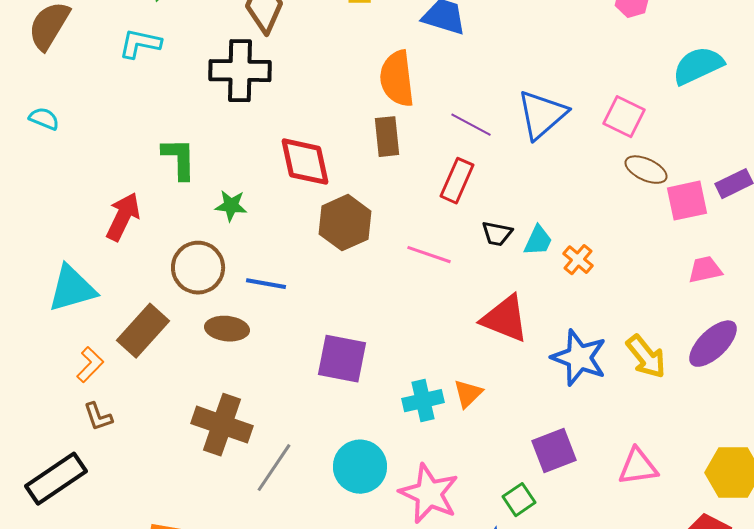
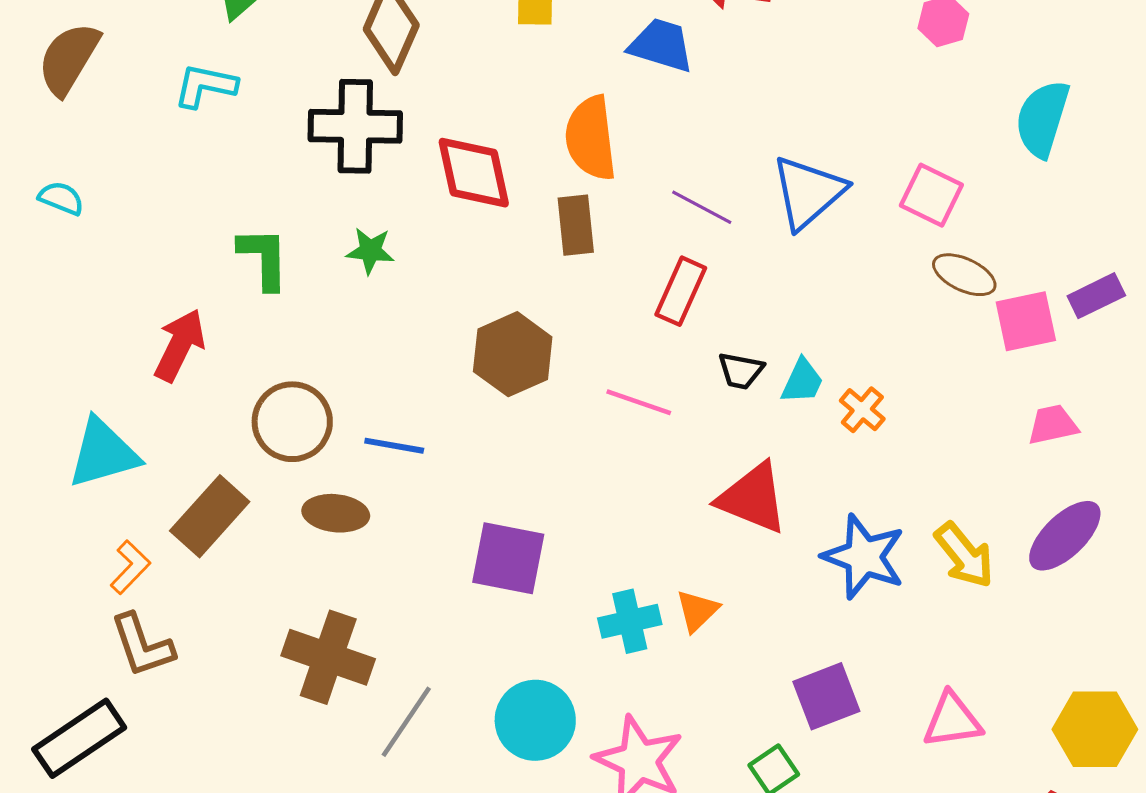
cyan semicircle: (698, 66) -> (1042, 119), turned -48
red diamond: (305, 162) -> (474, 173), moved
green star: (231, 206) -> (370, 251), moved
brown L-shape: (98, 417) -> (142, 645), size x1.5

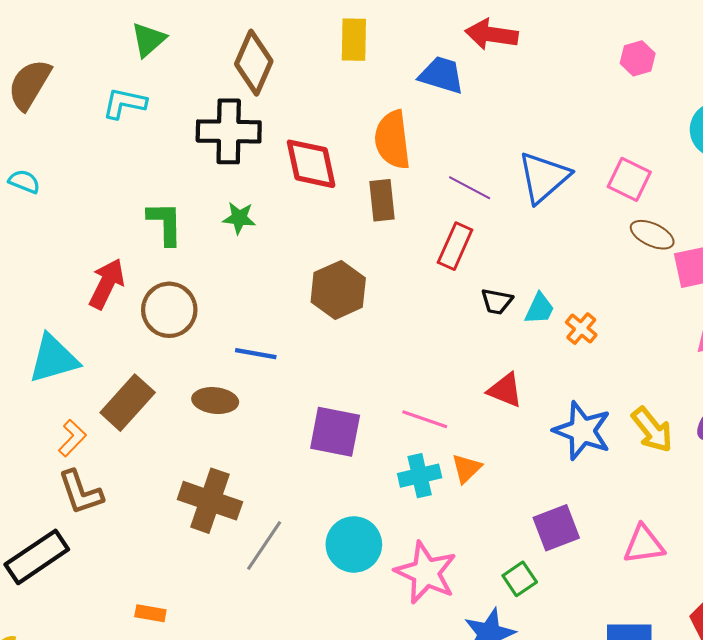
pink line: (639, 402) -> (425, 419), moved
brown circle: (292, 422) -> (169, 310), moved
red triangle: (753, 498) -> (505, 390), size x0.7

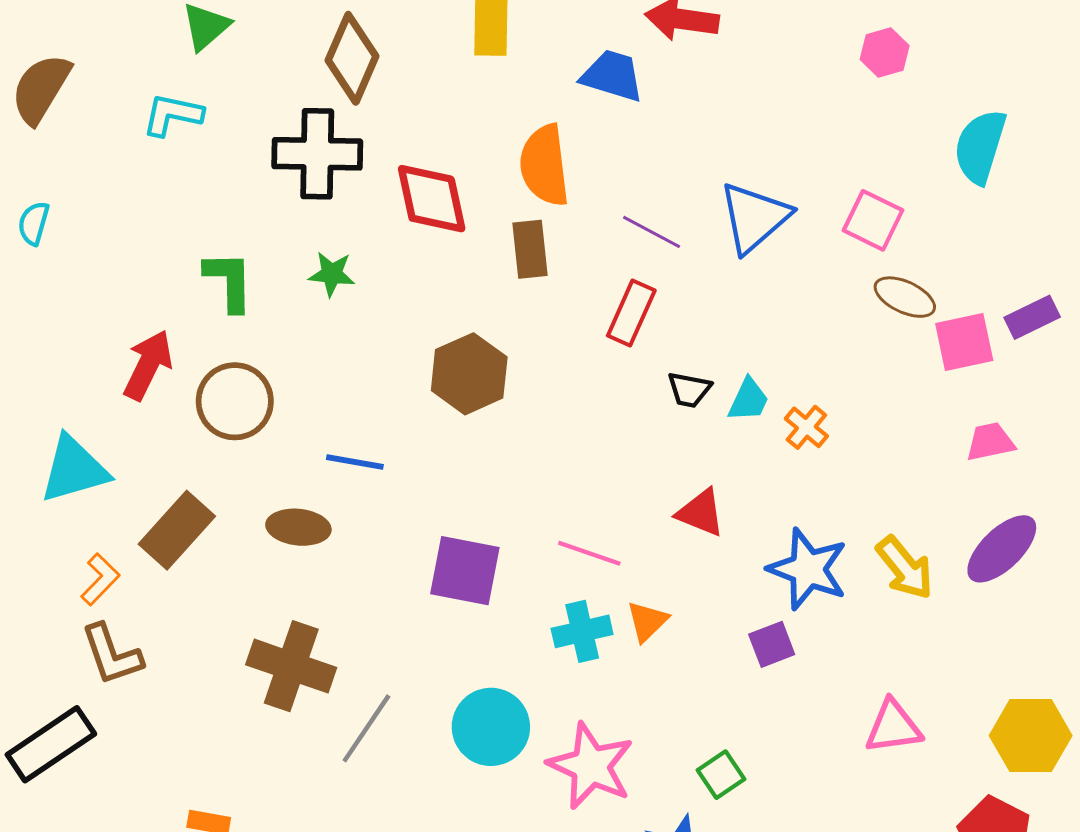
cyan semicircle: (24, 181) -> (34, 223), turned -96
purple square: (556, 528) -> (772, 644), moved, size x0.7

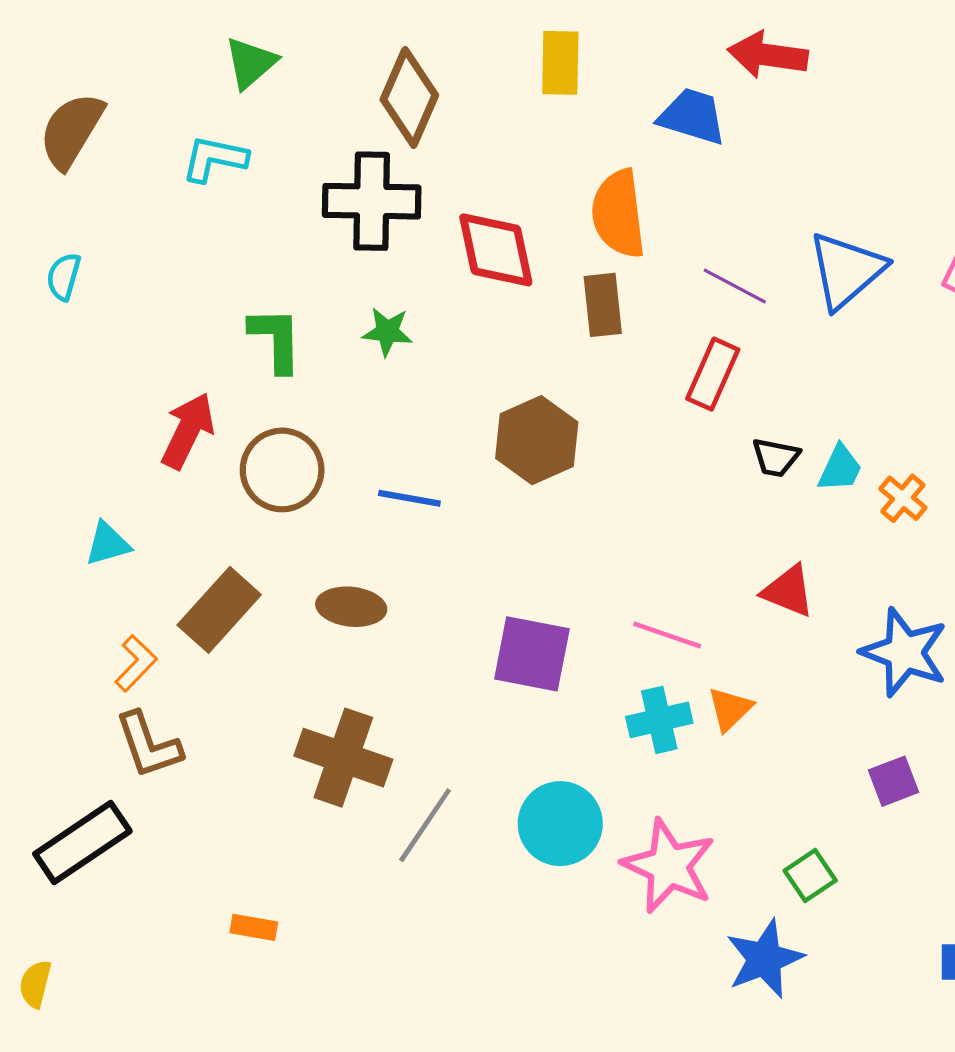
blue line: (355, 462) -> (409, 498), moved
cyan triangle: (74, 469) -> (108, 544), size x0.6
purple square: (772, 644) -> (893, 781), moved

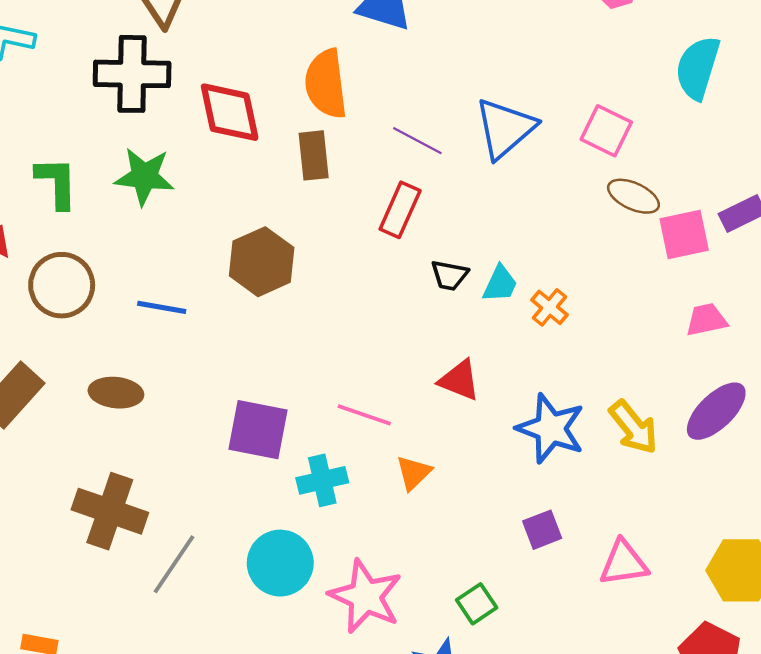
green star: (387, 332) -> (144, 176), size x1.5
cyan cross: (659, 720) -> (322, 480), moved

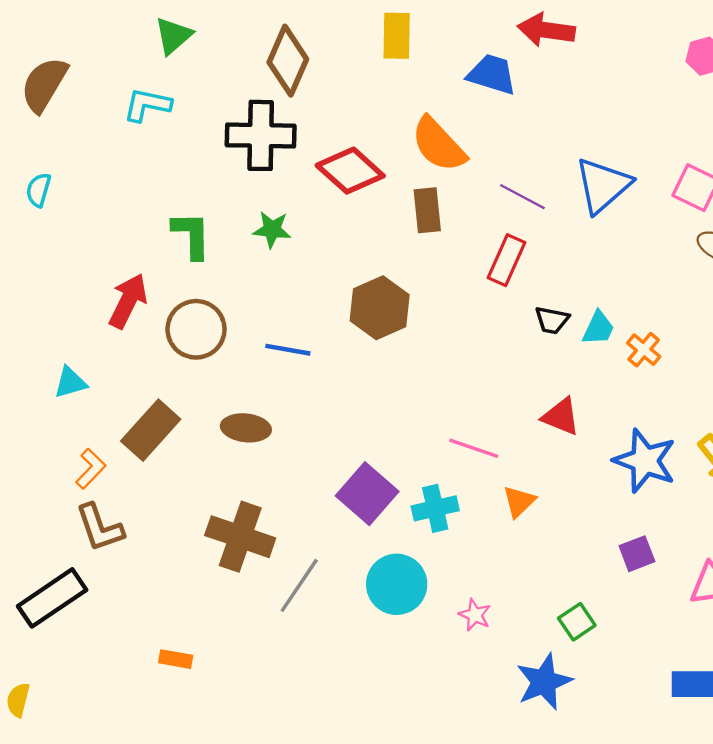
orange semicircle: (326, 84) -> (439, 145), turned -36
red diamond: (230, 112) -> (350, 171), turned -36
green star: (144, 176) -> (272, 230), size x0.7
purple square: (258, 430) -> (367, 494), moved, turned 30
pink star: (365, 596) -> (475, 615), size x0.5

